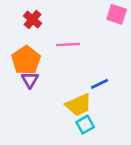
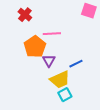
orange pentagon: (26, 60) -> (35, 47), moved
purple triangle: (30, 80) -> (49, 61), moved

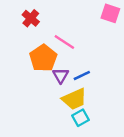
pink line: (52, 34) -> (64, 42), turned 36
blue line: (76, 64) -> (82, 76), moved

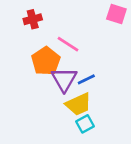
red cross: (31, 18) -> (33, 19), turned 35
purple triangle: (61, 76) -> (64, 79), size x1.5

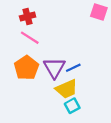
pink line: (68, 44) -> (30, 38), moved
orange pentagon: (46, 61) -> (26, 68), moved

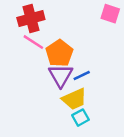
red cross: (28, 16) -> (31, 19), size x1.5
orange pentagon: (26, 68) -> (59, 53), moved

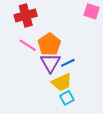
pink line: (33, 42) -> (28, 45), moved

